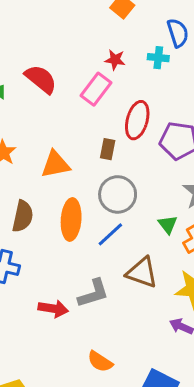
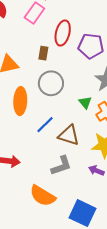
blue line: (110, 234) -> (45, 125), moved
gray L-shape: (93, 293) -> (61, 166), moved
orange semicircle: (100, 362) -> (43, 196), size x1.5

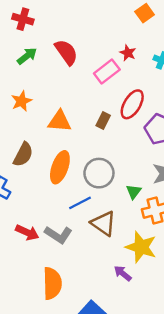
gray circle: (51, 83) -> (99, 173), moved
gray L-shape: (61, 166) -> (58, 235), moved, turned 35
orange semicircle: (43, 196) -> (52, 283), turned -140

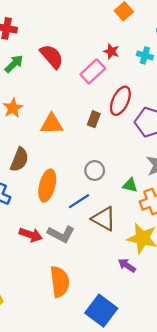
orange ellipse: (60, 167) -> (47, 185), moved
gray circle: (99, 173) -> (95, 171), size x0.7
green triangle: (134, 192) -> (130, 185), turned -49

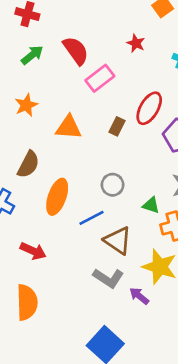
red star: (111, 51) -> (136, 43), moved
pink rectangle: (93, 71) -> (100, 78), moved
gray L-shape: (61, 234) -> (108, 278), moved
orange semicircle: (60, 282) -> (27, 302), moved

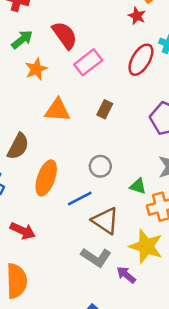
red star: (136, 43) -> (137, 16), moved
orange star: (26, 105) -> (36, 69), moved
red ellipse: (149, 108) -> (141, 60), moved

